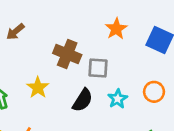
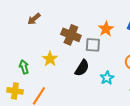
orange star: (116, 29) -> (106, 29), moved
cyan star: (118, 99) -> (107, 78), moved

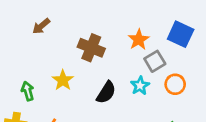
gray square: (93, 45) -> (155, 61), moved, turned -35
cyan star: (107, 78) -> (140, 86), moved

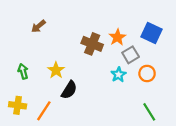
brown cross: (91, 48) -> (92, 44), moved
green arrow: (28, 91) -> (23, 71), moved
black semicircle: (106, 92) -> (69, 90), moved

